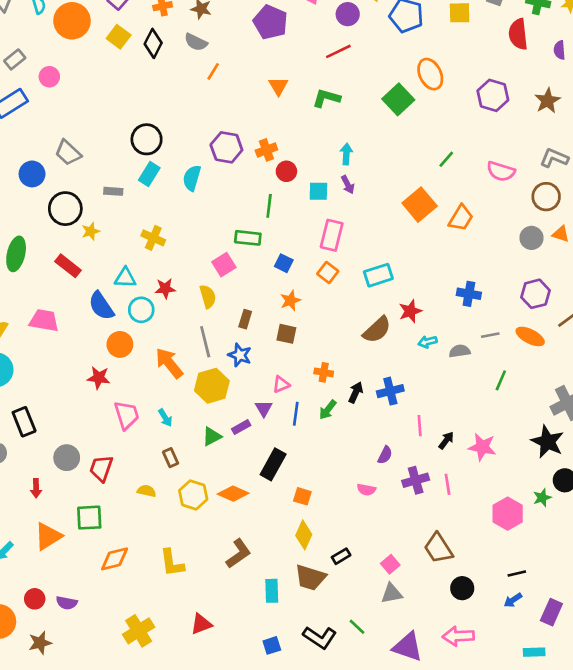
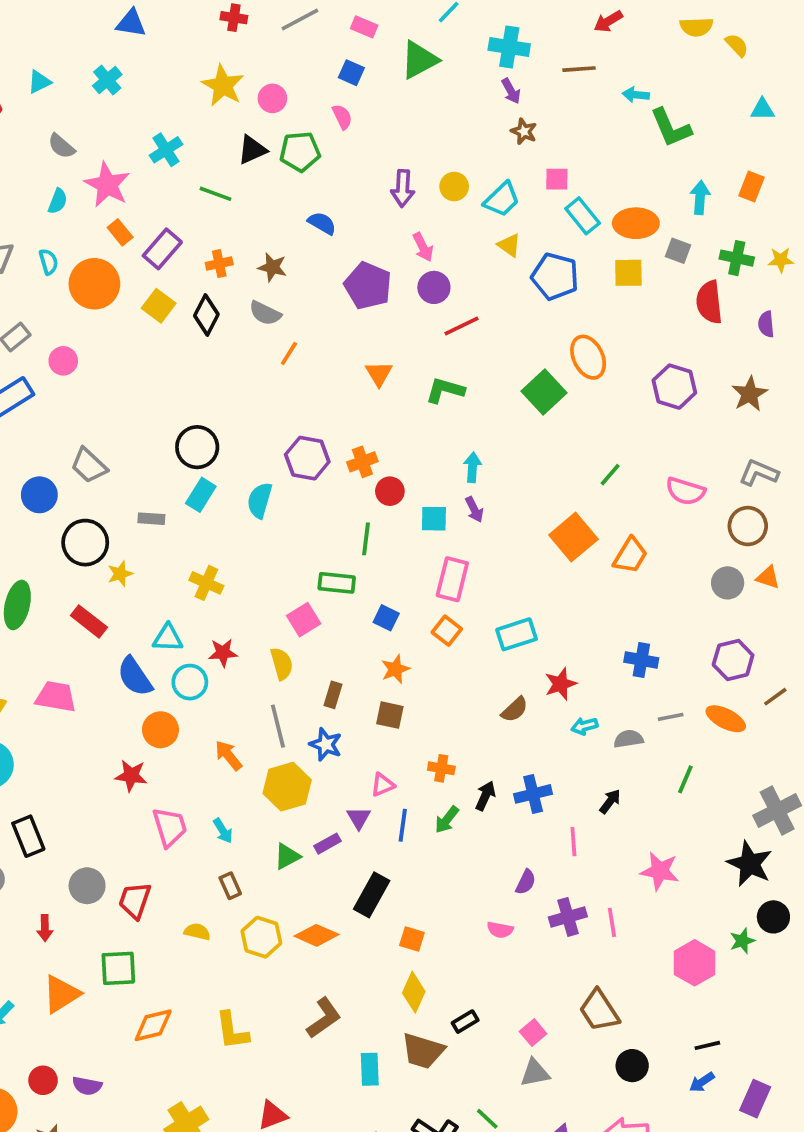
purple circle: (348, 14) -> (434, 287), moved
brown semicircle: (377, 330) -> (515, 710), size x0.7
orange arrow: (169, 363) -> (228, 755), size x0.7
black arrow: (446, 440) -> (610, 801), moved

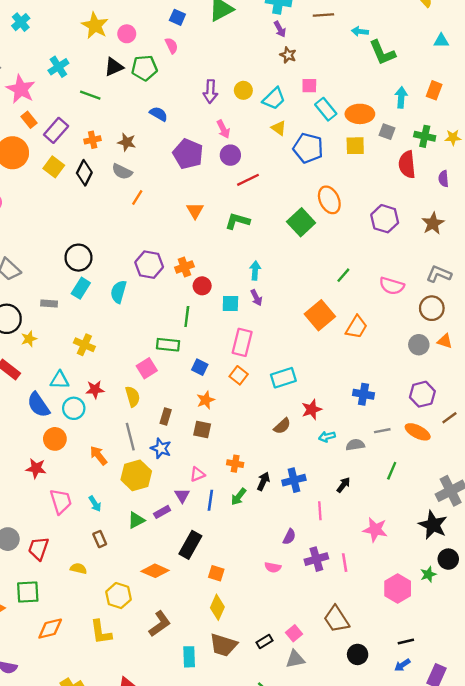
yellow hexagon: (261, 937) -> (118, 596), moved
black rectangle: (465, 1022) -> (265, 641), moved

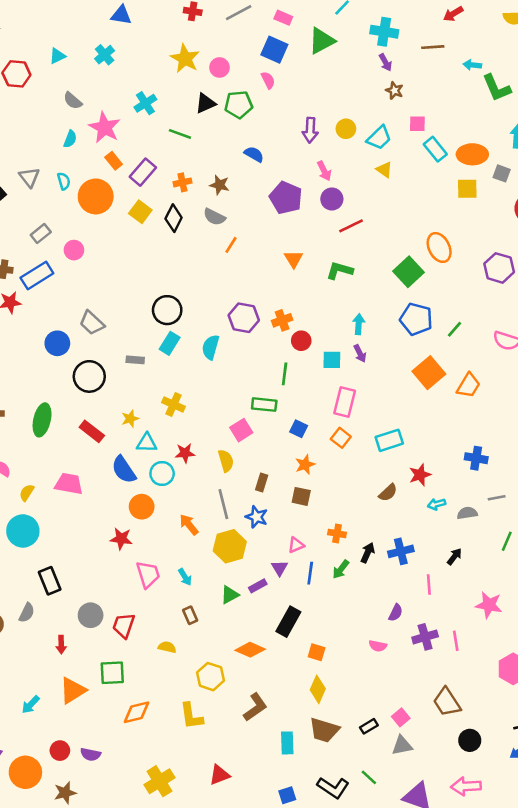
blue square: (177, 17) -> (274, 50), size x1.5
blue pentagon: (308, 148) -> (416, 319), moved
yellow star: (29, 339) -> (130, 419), moved

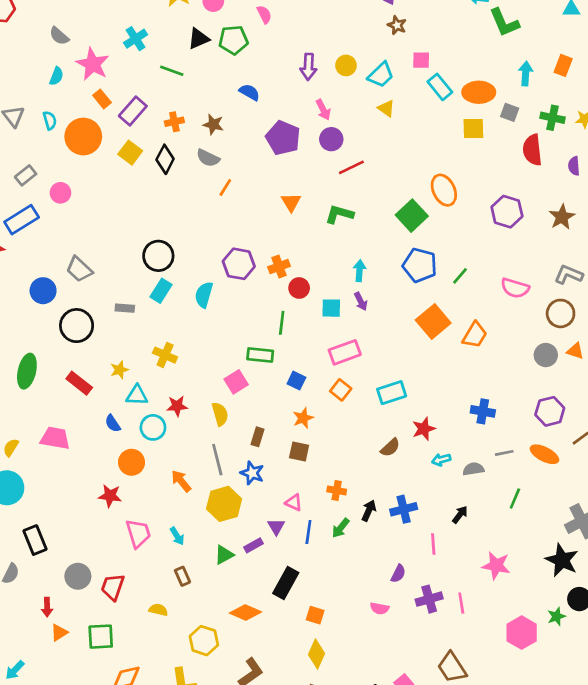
pink rectangle: (345, 402) -> (345, 352), turned 56
blue semicircle: (124, 470) -> (113, 423), size x0.6
pink triangle: (296, 545) -> (294, 503), turned 48
orange triangle: (73, 691) -> (59, 633), moved, size x0.6

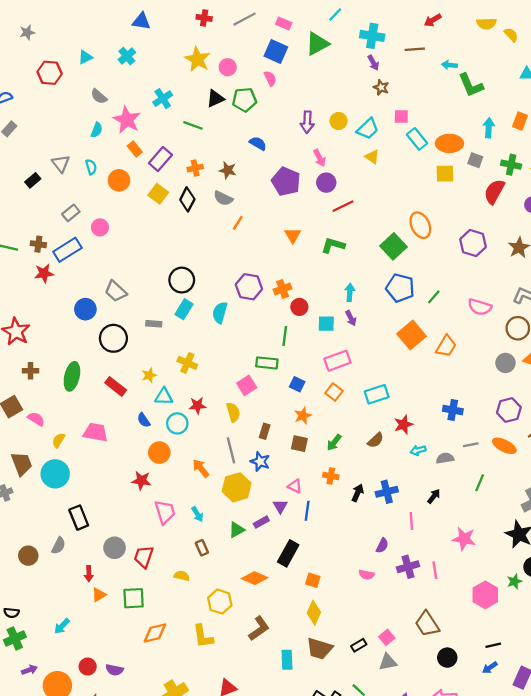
orange circle: (83, 137) -> (119, 180), size x0.7
red semicircle: (532, 150) -> (494, 192), turned 35
green arrow: (341, 528) -> (334, 442), moved

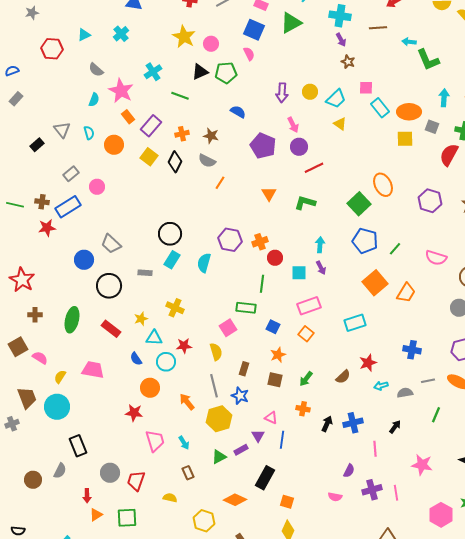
cyan rectangle: (377, 394) -> (355, 323), moved

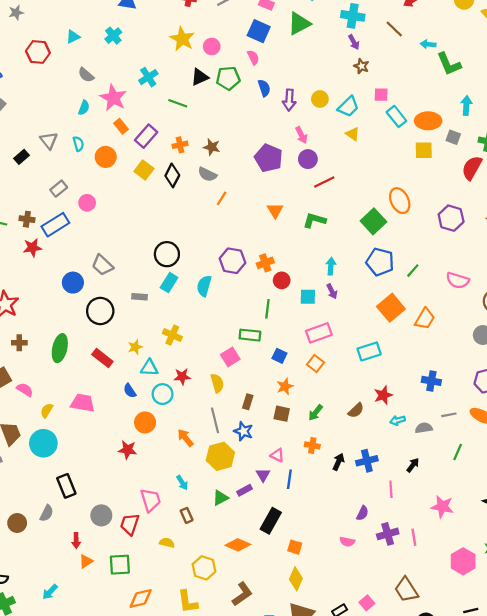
brown line: (378, 28) -> (394, 29), turned 48
blue semicircle: (238, 112) -> (264, 88), moved, turned 42
pink trapezoid: (155, 441) -> (150, 500), moved

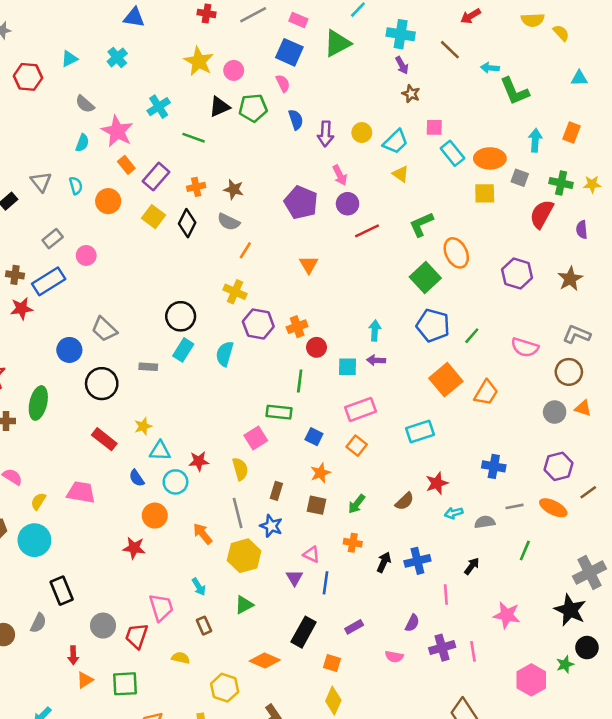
green L-shape: (314, 220) -> (421, 224), moved, turned -40
purple arrow: (332, 291) -> (376, 360), turned 120
yellow cross: (172, 335) -> (235, 292), moved
green ellipse: (60, 348) -> (38, 403), moved
purple rectangle: (244, 490) -> (354, 627), moved

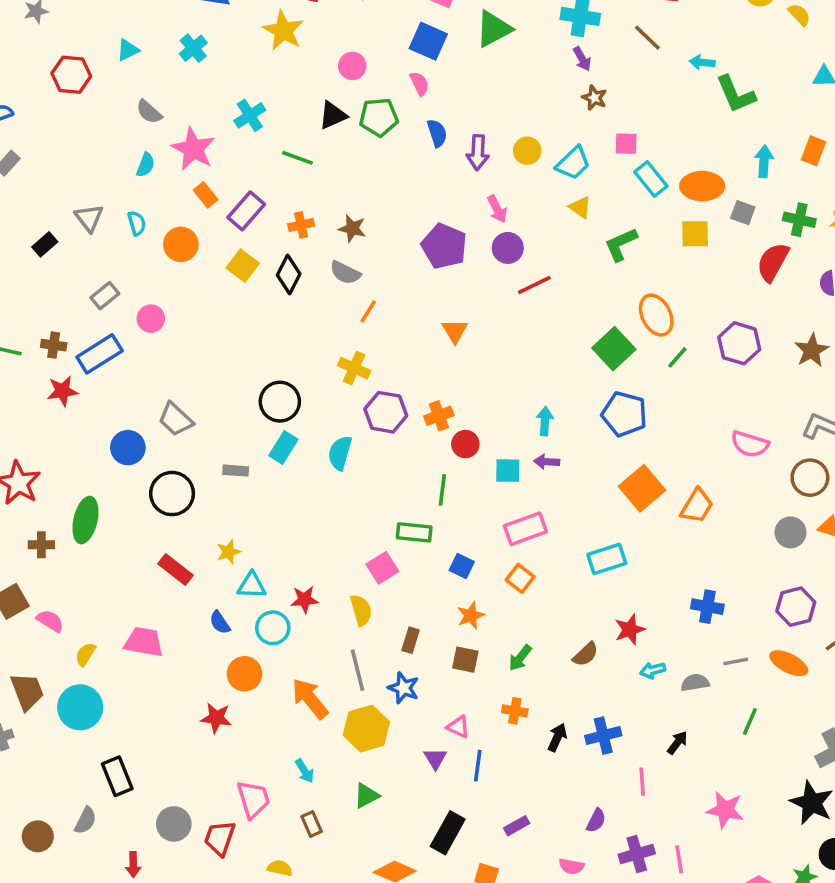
yellow star: (199, 61) -> (283, 31), moved
green L-shape: (421, 224) -> (621, 244), moved
green line: (472, 336) -> (677, 357), moved
orange arrow: (203, 534) -> (310, 698), size x1.4

